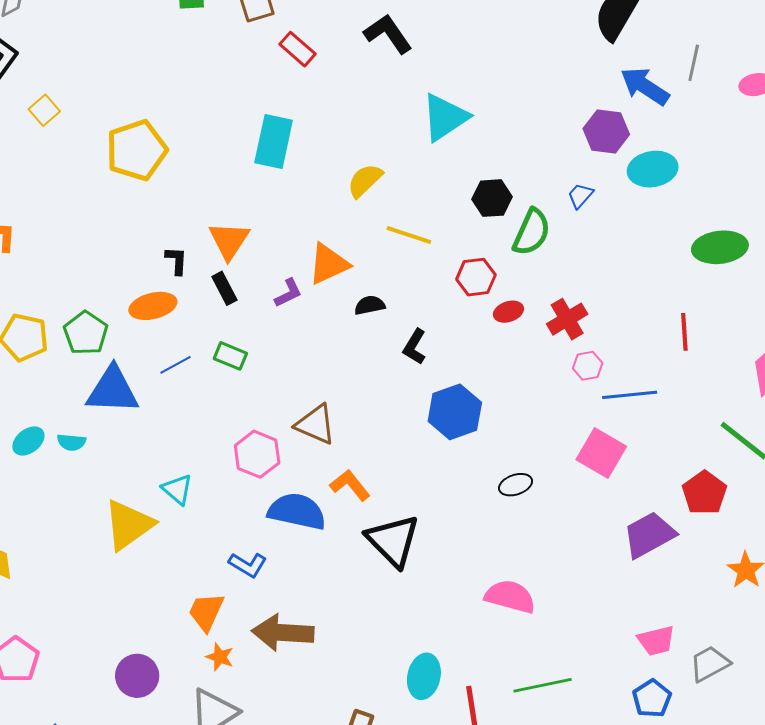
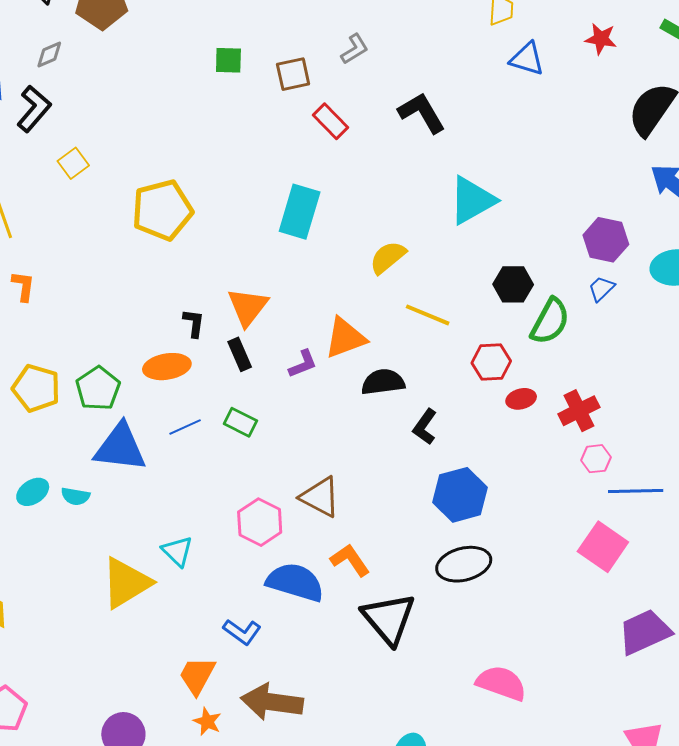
purple hexagon: (606, 131) -> (606, 240), moved
black semicircle: (370, 305) -> (383, 382), size x1.4
black ellipse: (516, 485) -> (464, 564), moved, size x1.6

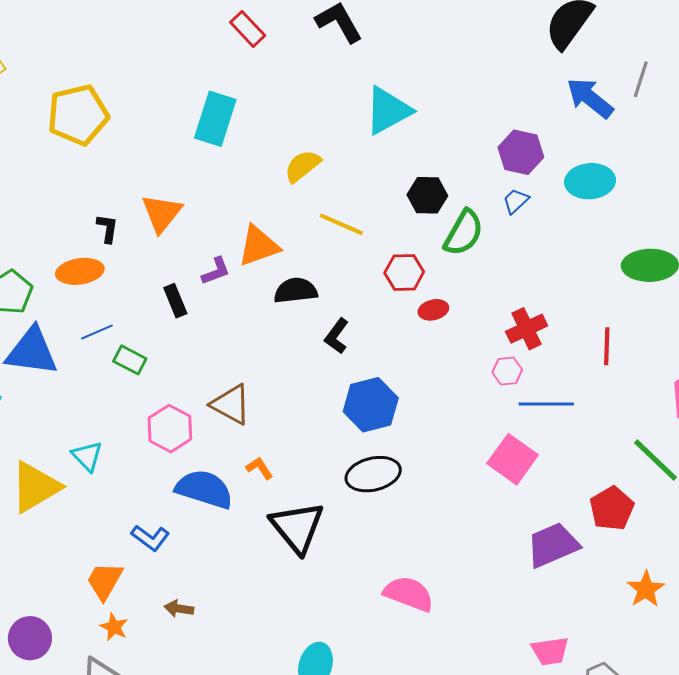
black rectangle: (240, 354) -> (175, 301), moved
red cross: (579, 411) -> (527, 329), moved
green rectangle: (240, 422) -> (130, 360), moved
orange L-shape: (350, 560) -> (260, 468), size x0.7
brown arrow: (272, 702) -> (179, 609), size x0.5

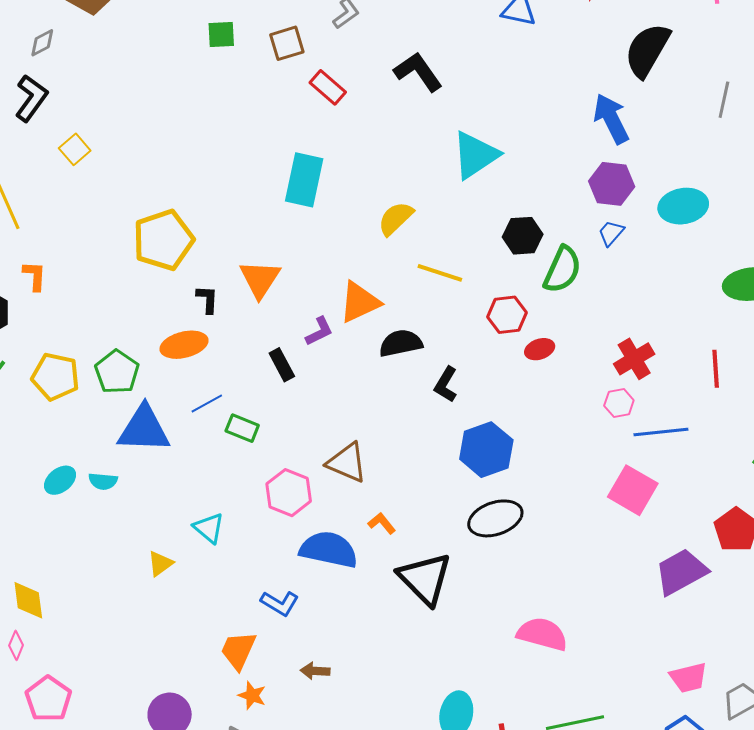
blue arrow: (590, 98) -> (611, 119), moved, turned 30
yellow pentagon: (78, 115) -> (163, 240), moved
yellow triangle: (35, 487) -> (160, 564), size x0.5

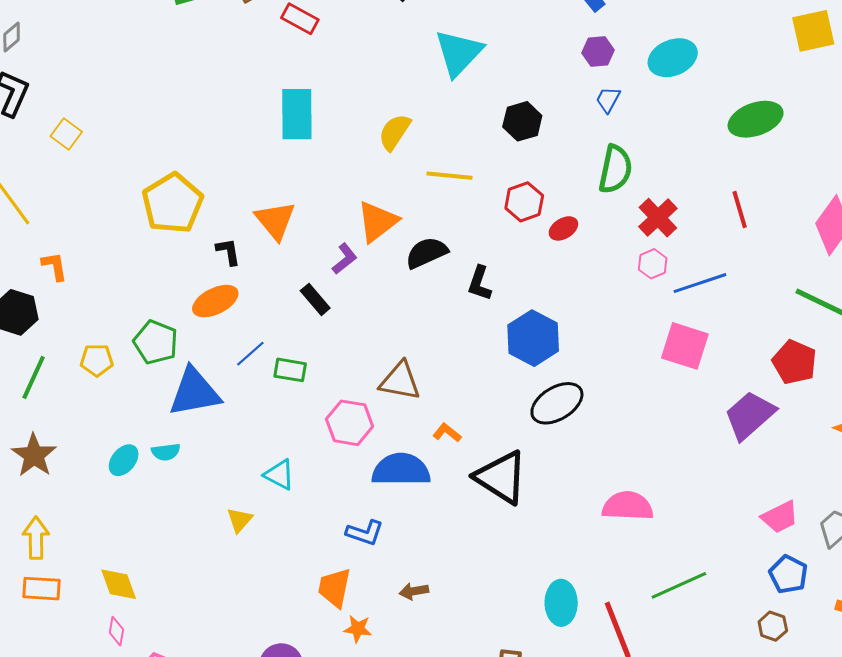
purple hexagon: (612, 184) -> (598, 52), size x0.7
green semicircle: (562, 270) -> (615, 169), moved
yellow pentagon: (55, 377) -> (97, 360), size x0.7

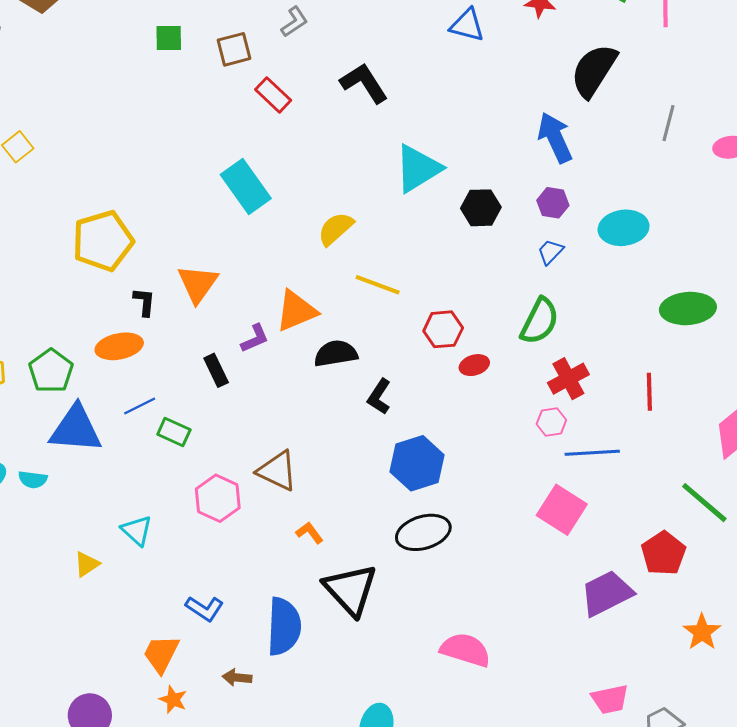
cyan rectangle: (297, 114) -> (246, 186), turned -50
black hexagon: (522, 121) -> (481, 208), moved
blue semicircle: (401, 470) -> (284, 626), moved, turned 78

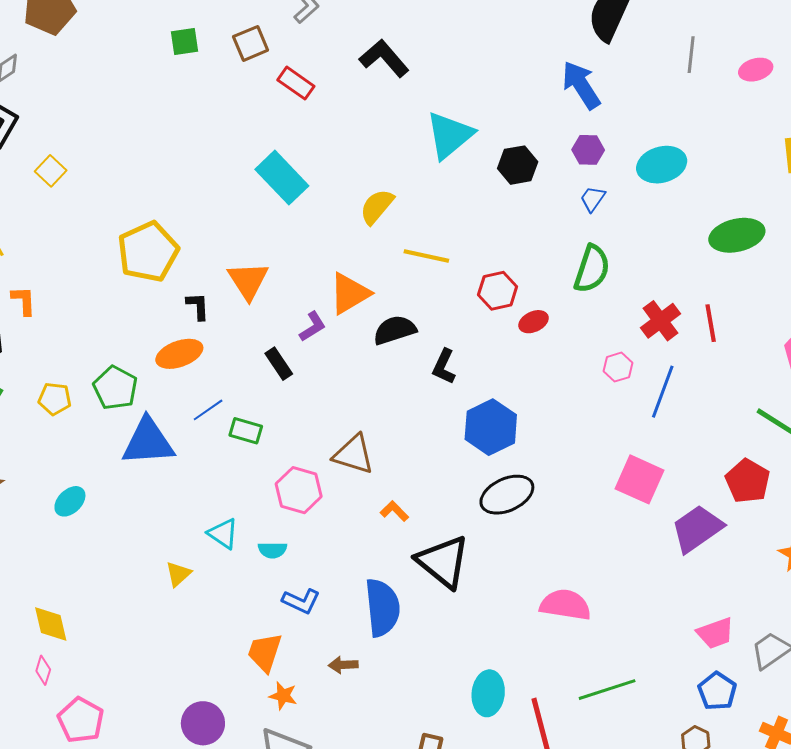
red cross: (568, 379) -> (661, 321), moved
blue line: (592, 453) -> (663, 392), turned -58
cyan semicircle: (33, 480) -> (273, 550), moved
pink square: (562, 510) -> (640, 479), moved

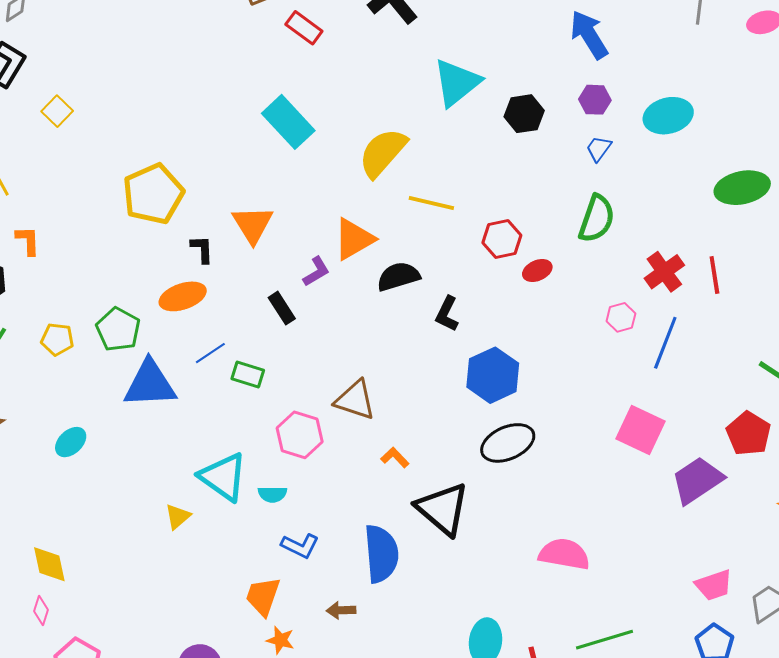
yellow semicircle: (377, 207) -> (383, 153), size x1.4
cyan triangle: (223, 534) -> (223, 477), size x1.6

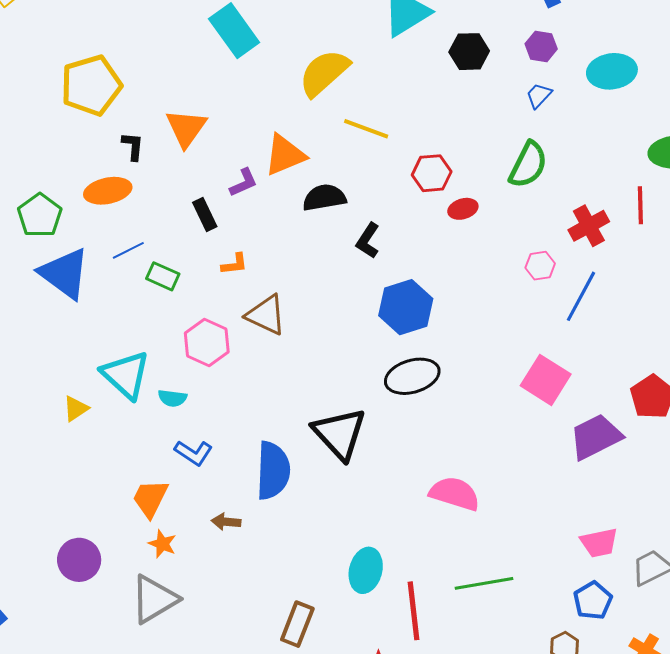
red line: (714, 275) -> (640, 205), moved
blue triangle: (150, 384) -> (64, 273), turned 32
orange L-shape: (395, 458) -> (234, 264), moved, turned 120

